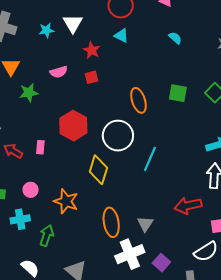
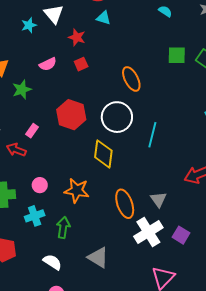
cyan semicircle: (175, 38) -> (165, 11), moved
green square: (178, 93) -> (177, 55), moved
pink rectangle: (40, 147) -> (32, 131), moved, turned 40

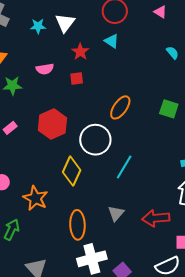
green square: (177, 55) -> (169, 109), moved
orange ellipse: (131, 79) -> (120, 107), turned 45
gray triangle: (158, 200) -> (116, 213), moved

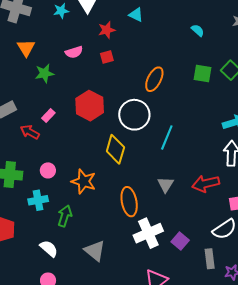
red star: (80, 52) -> (107, 30), turned 30
cyan semicircle: (172, 53) -> (198, 30), moved

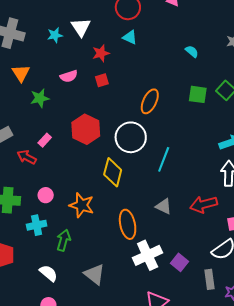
gray triangle: (166, 185) -> (164, 206), turned -36

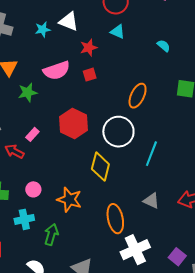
white triangle: (81, 27) -> (69, 22), turned -35
cyan semicircle: (192, 51) -> (164, 46), moved
pink semicircle: (69, 76) -> (57, 70), size x1.5
purple square: (179, 262) -> (177, 257), moved

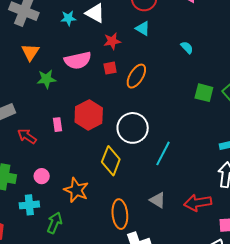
orange ellipse: (138, 96) -> (136, 76), moved
pink rectangle: (32, 134) -> (57, 125), moved, turned -56

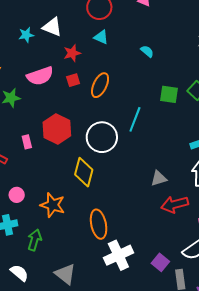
cyan line: (163, 153) -> (135, 119), moved
gray triangle: (158, 200) -> (159, 178), moved, turned -42

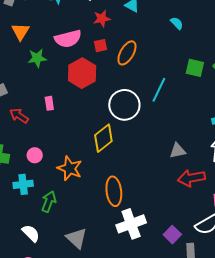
red hexagon: (57, 129) -> (82, 73), moved
yellow diamond: (84, 172) -> (103, 138), turned 32

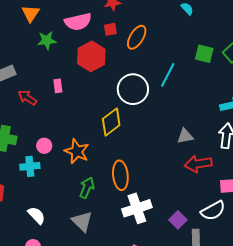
pink circle: (35, 155) -> (44, 146), moved
green arrow: (49, 202) -> (87, 188), moved

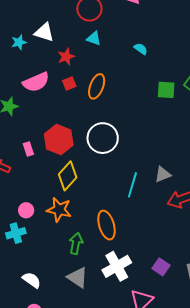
red hexagon: (91, 56) -> (59, 140), moved
cyan line: (168, 75) -> (132, 185), moved
yellow diamond: (111, 122) -> (68, 176), moved
white cross: (137, 208) -> (117, 266), moved
purple square: (178, 220) -> (161, 267), moved

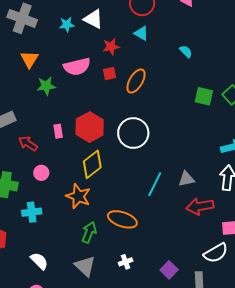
pink circle: (26, 210) -> (41, 173), moved
orange ellipse: (107, 225) -> (122, 219), turned -64
white cross: (117, 266) -> (126, 262), size x0.5

